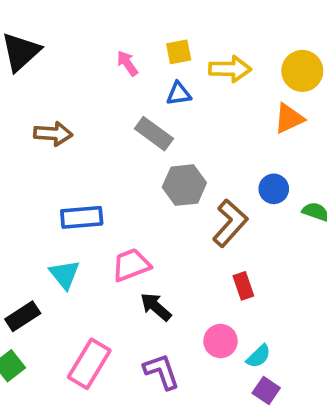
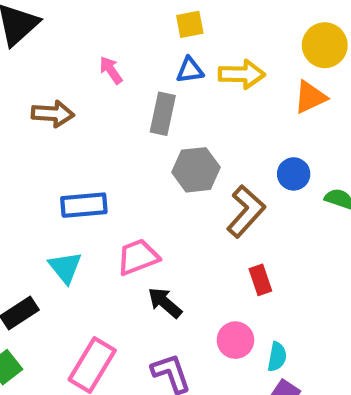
pink arrow: (127, 63) -> (111, 70), moved
yellow arrow: (230, 69) -> (242, 74), moved
gray rectangle: (154, 134) -> (163, 114), turned 66
cyan semicircle: (259, 356) -> (277, 357), turned -36

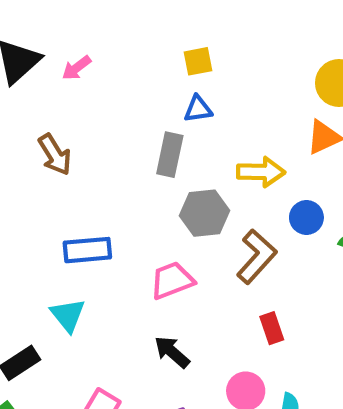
pink arrow: (111, 70) -> (77, 68), moved, turned -92
yellow arrow: (242, 74) -> (261, 172), moved
brown arrow: (53, 114) -> (55, 155), turned 54
pink trapezoid: (138, 257) -> (172, 280), moved

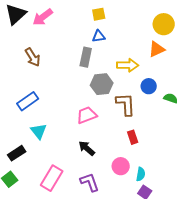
pink arrow: (77, 68) -> (43, 17), size x1.5
blue rectangle: (87, 250) -> (28, 101), moved, turned -30
brown L-shape: (257, 257) -> (126, 104), turned -45

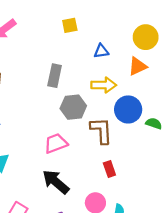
blue triangle: (99, 36) -> (101, 51), moved
blue circle: (149, 86) -> (128, 109), size x1.5
black arrow: (87, 148) -> (56, 182), size x1.4

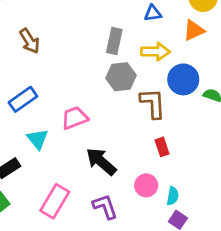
gray rectangle: (55, 76) -> (114, 41), moved
pink trapezoid: (56, 143) -> (75, 118), moved

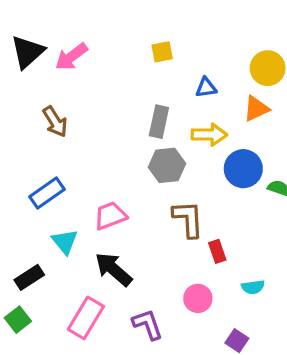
brown L-shape: (153, 103) -> (188, 219), moved
black arrow: (101, 162) -> (114, 269), moved
cyan semicircle: (173, 196) -> (253, 287), moved, turned 72

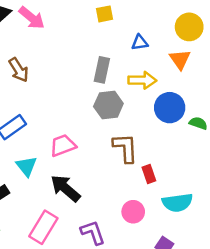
pink arrow: (71, 57) -> (32, 18), turned -104
orange triangle: (256, 109) -> (180, 59), turned -40
cyan semicircle: (253, 287) -> (177, 203), size x1.6

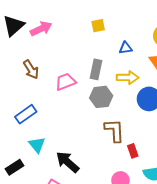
pink arrow: (32, 18) -> (41, 29), turned -65
pink trapezoid: (63, 145) -> (65, 82), moved

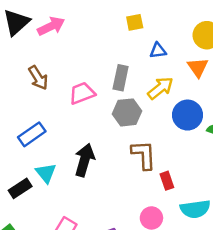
yellow square: (98, 26) -> (135, 22), moved
yellow arrow: (128, 78) -> (160, 88), turned -40
black arrow: (68, 162) -> (85, 160), moved, turned 65
black rectangle: (15, 167) -> (20, 188), moved

